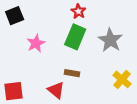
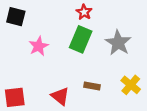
black square: (15, 16) -> (16, 17), turned 36
brown rectangle: (72, 73) -> (92, 86), moved

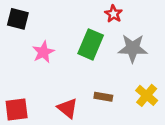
red star: (84, 12) -> (113, 14), moved
gray star: (118, 43) -> (133, 48), turned -30

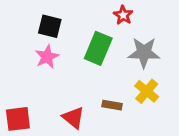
black square: (18, 19) -> (50, 26), moved
yellow cross: (147, 95) -> (147, 91), moved

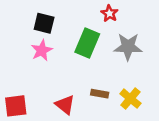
yellow cross: (147, 91) -> (130, 99), moved

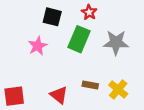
red star: (109, 13) -> (89, 12), moved
black square: (44, 23) -> (52, 17), moved

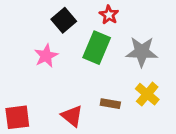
black square: (52, 17) -> (64, 20), turned 36
yellow cross: (118, 89) -> (147, 94), moved

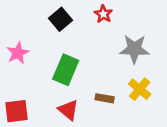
green rectangle: (97, 48) -> (66, 70), moved
pink star: (46, 56) -> (18, 53), moved

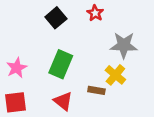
pink star: (18, 53) -> (17, 68), moved
yellow cross: (140, 89) -> (115, 75), moved

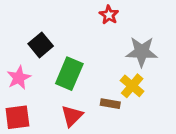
black square: (56, 18) -> (41, 45), moved
red triangle: (63, 101) -> (72, 116), turned 36

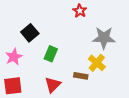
green rectangle: (69, 74) -> (51, 54), size x0.7

